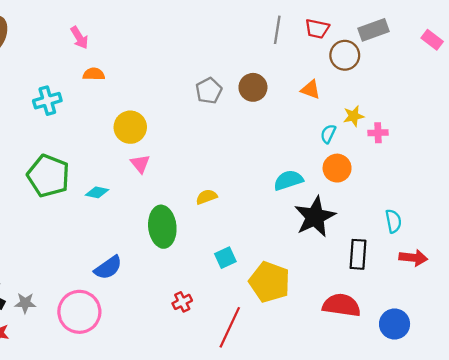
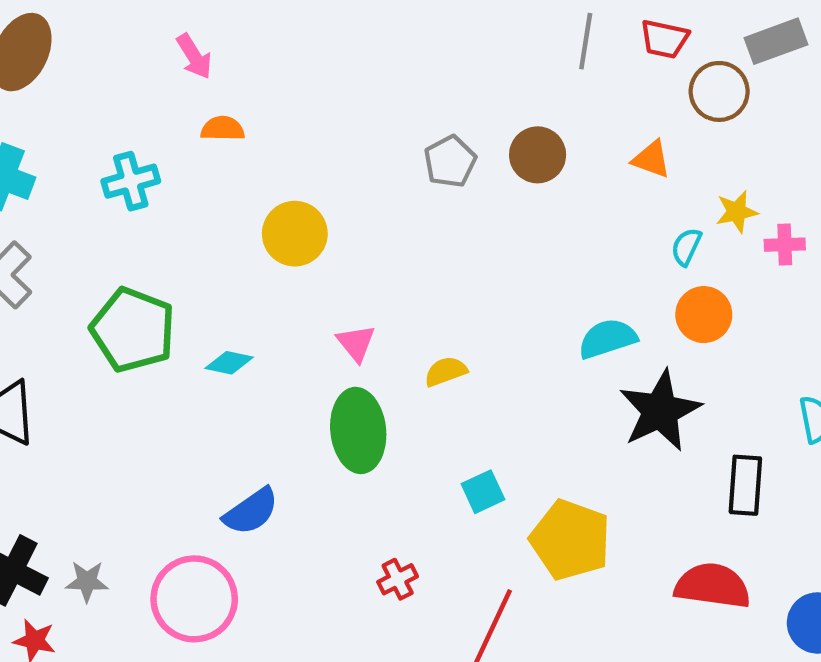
pink triangle: (140, 164) -> (356, 343), moved

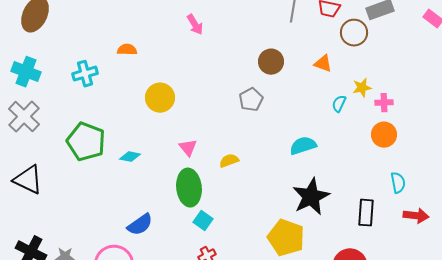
pink arrow: (194, 56) -> (195, 25), moved
gray pentagon: (450, 161) -> (251, 100), moved
orange circle: (704, 315) -> (384, 135), moved
black star: (660, 411) -> (311, 197), moved
cyan square: (483, 492) -> (203, 221), moved, turned -30

